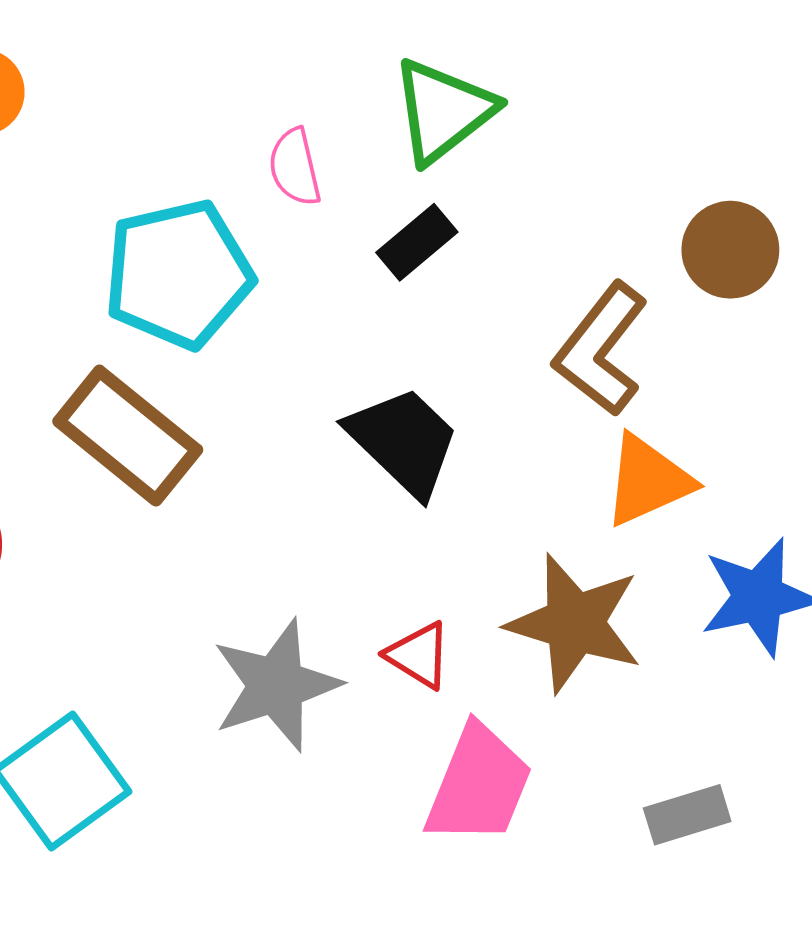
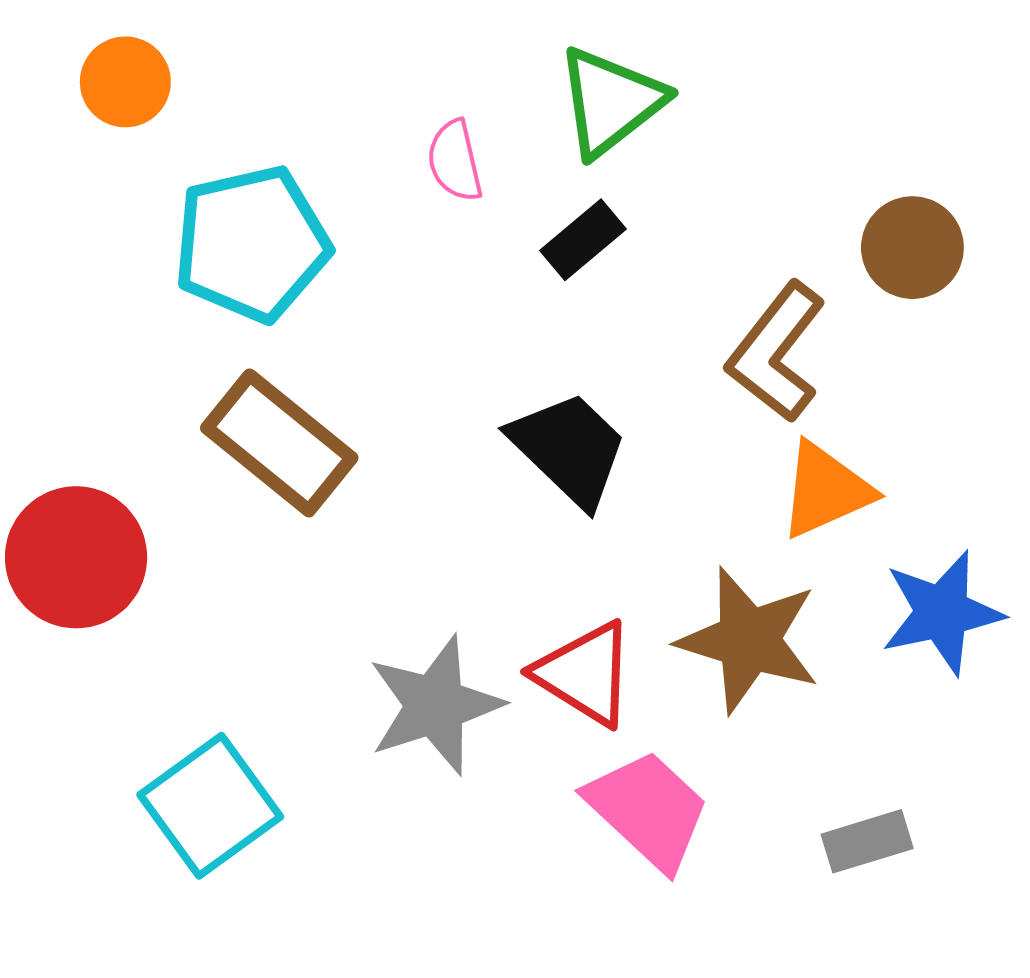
cyan pentagon: (178, 274) -> (252, 244), moved
red triangle: (419, 655) -> (585, 674), size x1.5
pink trapezoid: (479, 785) -> (648, 810), turned -69

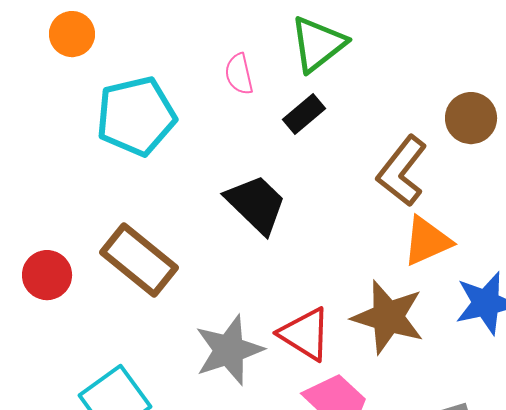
brown rectangle: (279, 443) -> (139, 260), moved
black trapezoid: (569, 449) -> (256, 204), moved
red circle: (76, 557) -> (47, 275), size x0.7

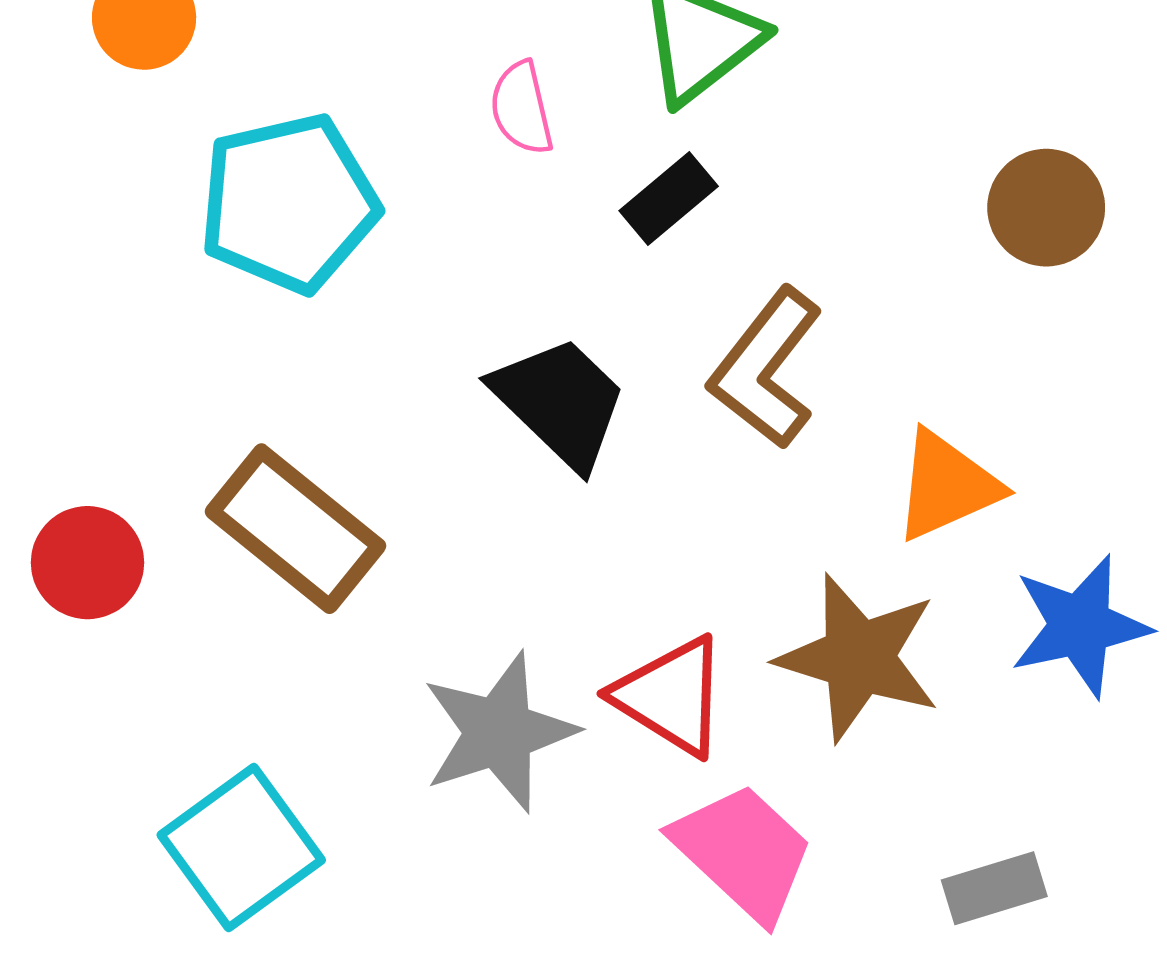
brown L-shape: (402, 171) -> (766, 368), moved

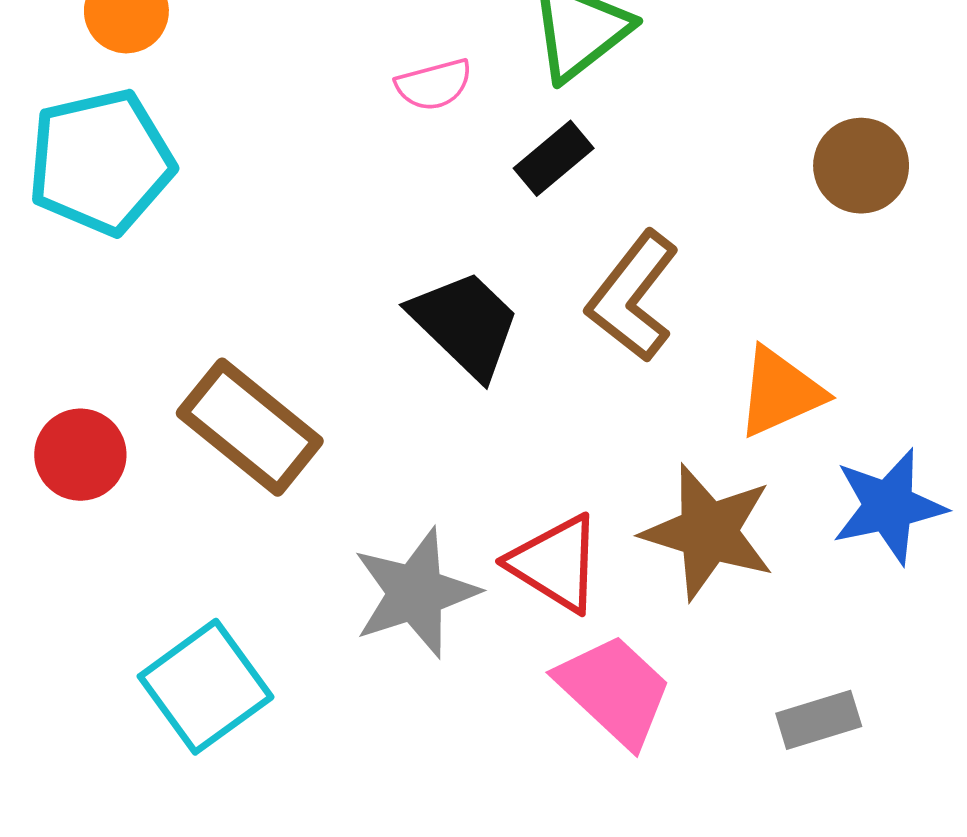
pink semicircle: (522, 108) -> (434, 85), turned -92
cyan pentagon: (289, 203) -> (101, 162), moved

